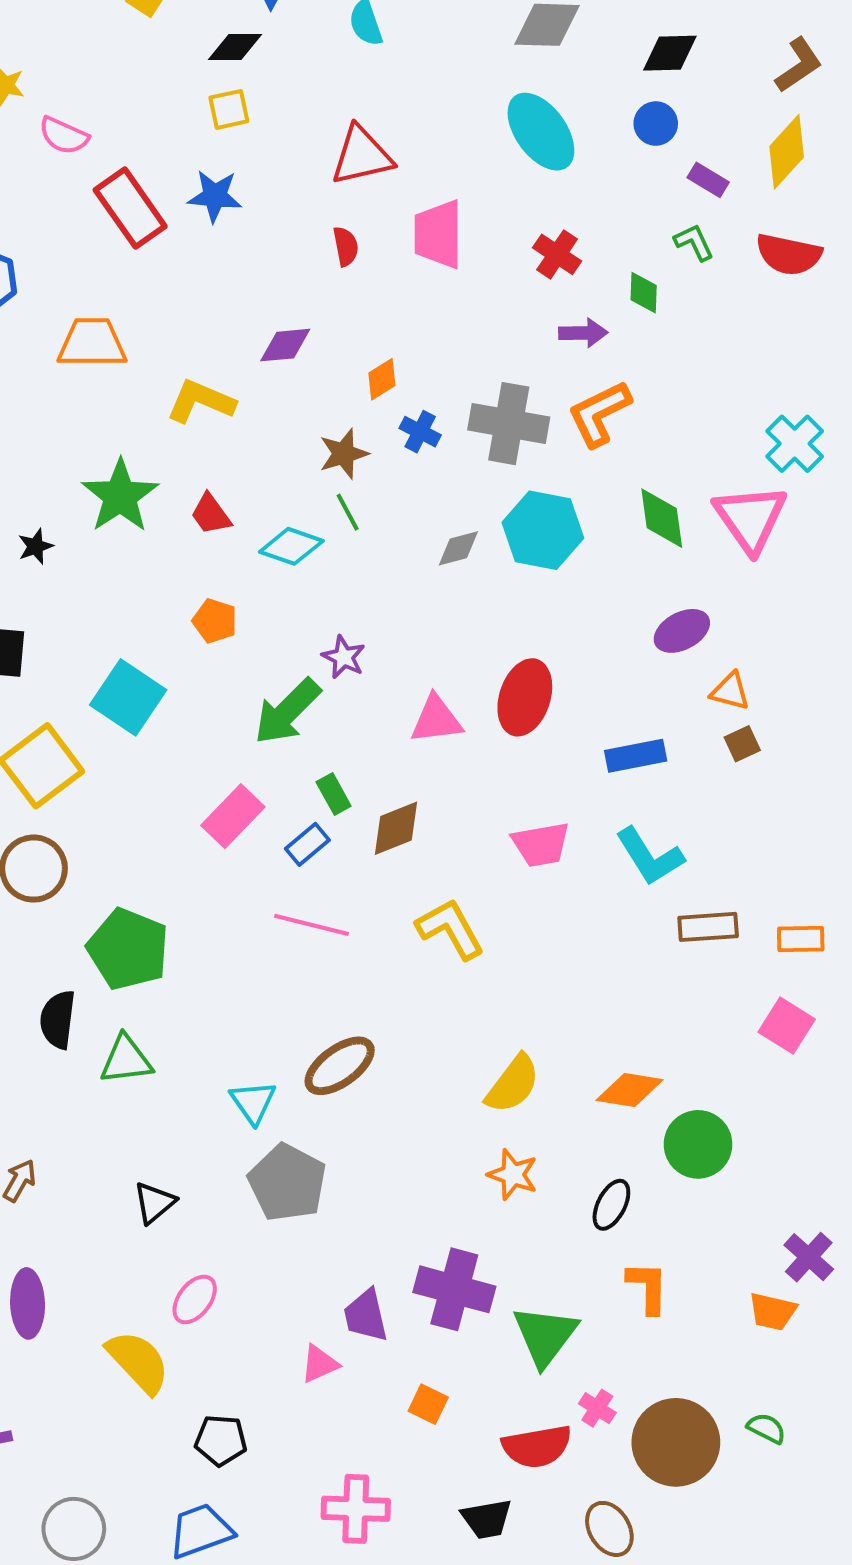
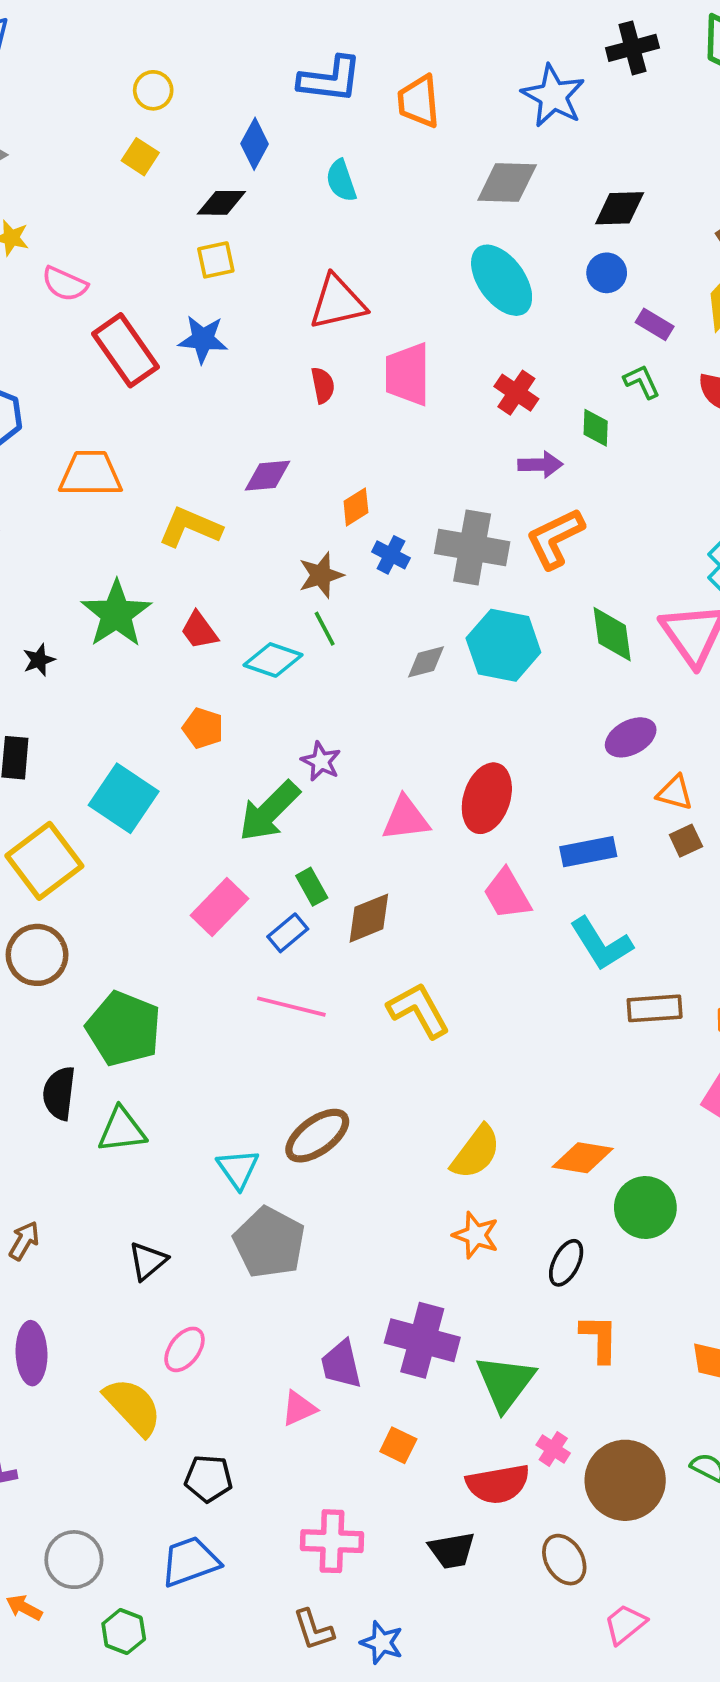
pink trapezoid: (541, 844) -> (507, 894), moved, turned 70

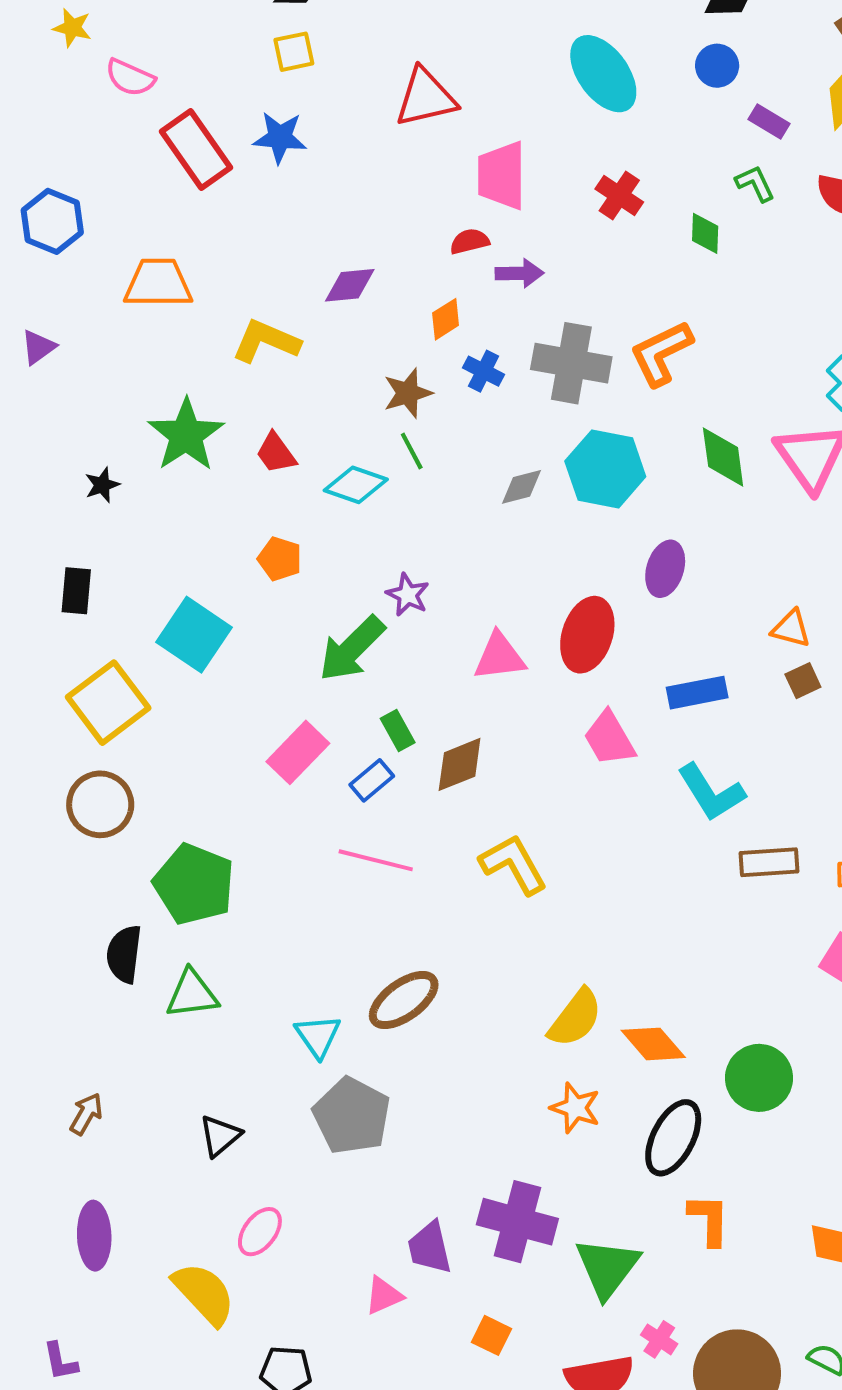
red semicircle: (323, 385) -> (470, 241), moved, turned -93
purple arrow: (540, 465) -> (519, 273), moved
purple ellipse: (631, 737) -> (665, 569), moved, turned -45
orange diamond: (583, 1158) -> (653, 1044), moved, turned 40
black ellipse: (566, 1263) -> (673, 1138), size x1.5

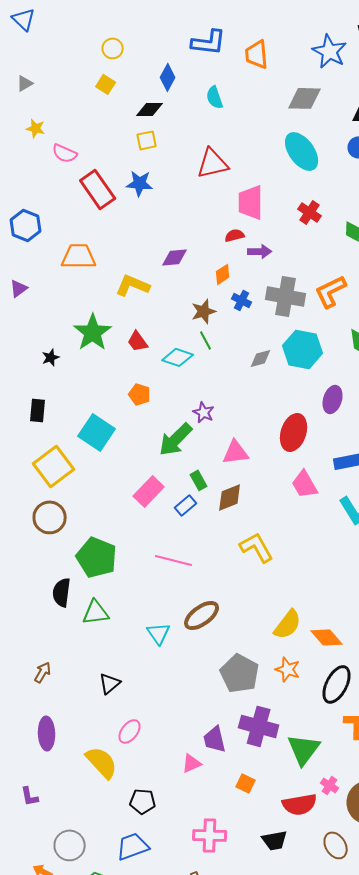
pink triangle: (499, 657) -> (236, 452), moved
pink line: (376, 860) -> (174, 560), moved
gray pentagon: (352, 1116) -> (240, 673), moved

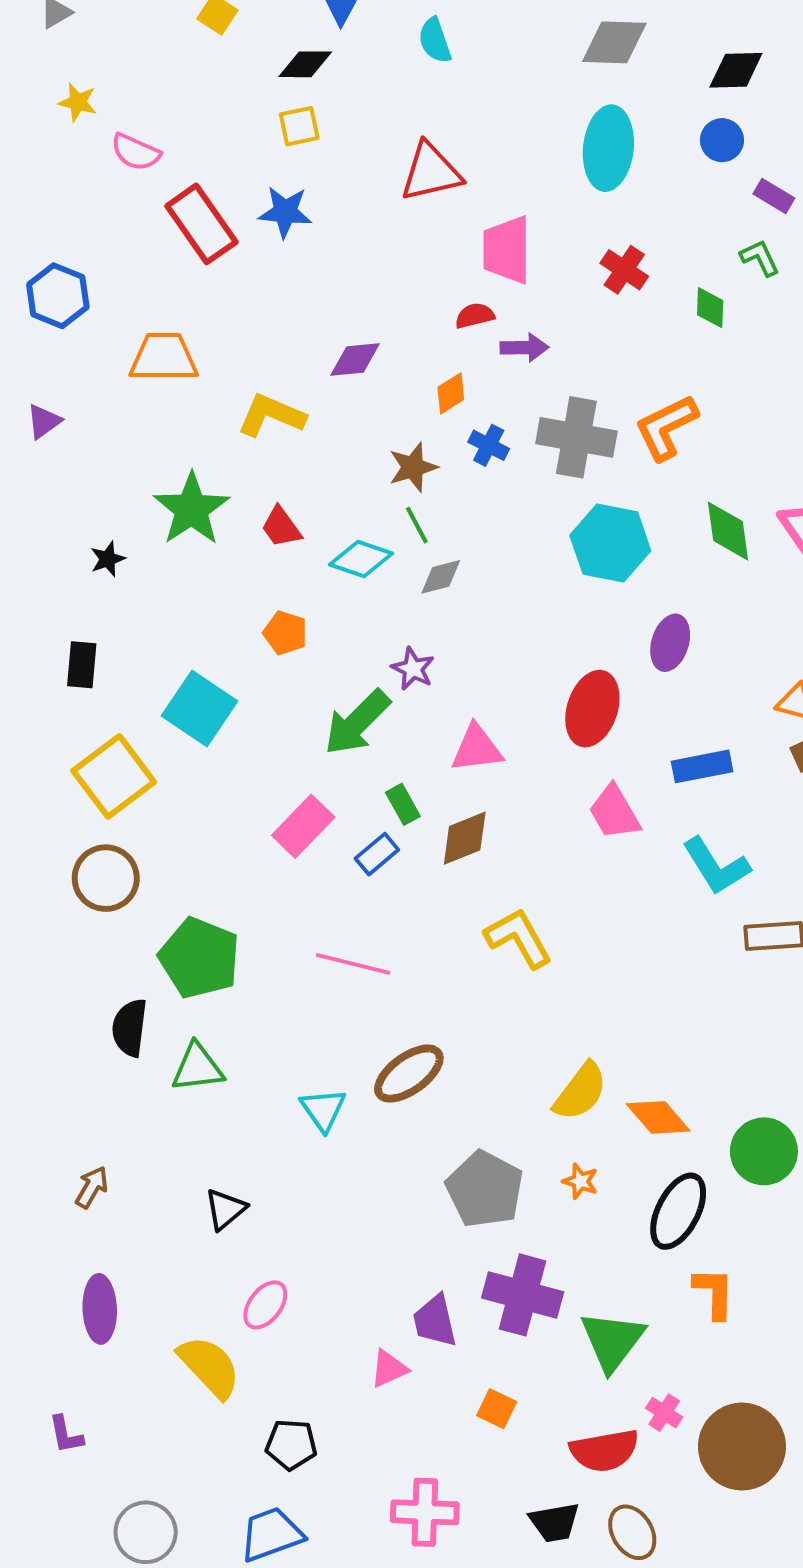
cyan ellipse: (302, 151) -> (608, 148), turned 42
gray diamond: (261, 358) -> (441, 577), moved
orange star: (288, 669) -> (580, 1181), size x0.7
brown ellipse: (336, 845) -> (632, 1532), moved

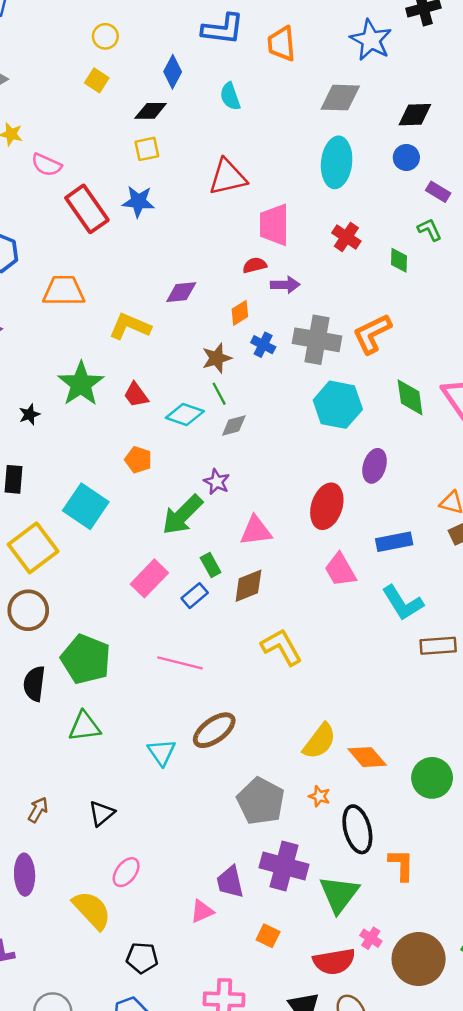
black semicircle: (130, 1028) -> (34, 684), moved
brown arrow: (92, 1187) -> (38, 810), moved
black ellipse: (678, 1211) -> (357, 829), moved, turned -42

